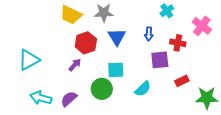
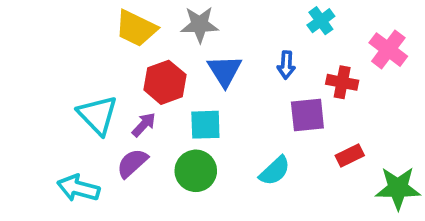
cyan triangle: (29, 60) -> (98, 115), moved, turned -45
cyan square: (116, 70) -> (205, 125), moved
purple semicircle: (69, 99) -> (132, 163), moved

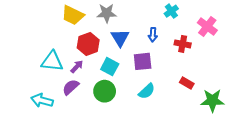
cyan triangle: (98, 115) -> (52, 61), turned -40
purple square: (307, 115) -> (143, 61), moved
cyan square: (205, 125) -> (110, 67), turned 30
red rectangle: (350, 155) -> (187, 83), turned 56

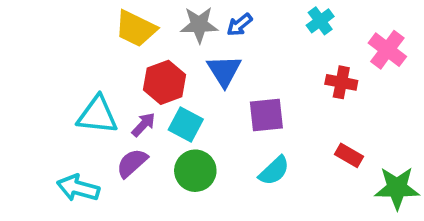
blue arrow: (153, 35) -> (239, 25), moved, turned 48
cyan square: (110, 67) -> (186, 125), moved

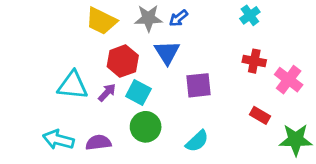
cyan cross: (320, 21) -> (250, 15), moved
pink cross: (387, 50) -> (289, 80), moved
purple semicircle: (132, 163) -> (98, 143), moved, turned 35
cyan semicircle: (274, 171) -> (197, 141), moved

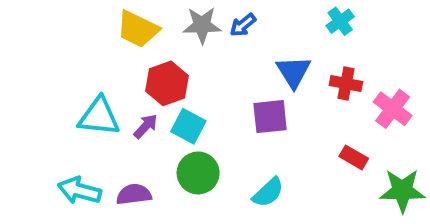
blue triangle: (167, 52) -> (293, 72), moved

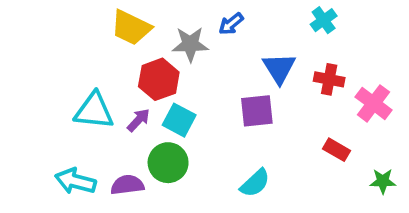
gray star: (202, 25) -> (190, 44), moved
green circle: (198, 173) -> (168, 163), moved
green star: (402, 190) -> (383, 181), size x0.6

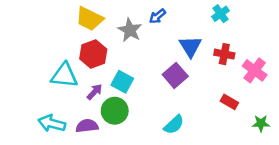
gray star: (190, 44) -> (130, 30), turned 30
red hexagon: (159, 79) -> (93, 54), moved
purple square: (257, 111) -> (175, 75), turned -35
purple arrow: (138, 120) -> (95, 92), moved

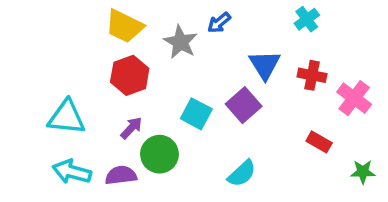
cyan triangle: (64, 75) -> (67, 117), moved
cyan square: (122, 82) -> (196, 114), moved

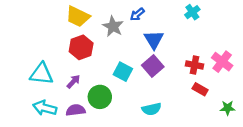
blue triangle: (265, 65) -> (154, 40), moved
red cross: (312, 75) -> (195, 65), moved
purple arrow: (131, 128) -> (73, 81), moved
cyan semicircle: (242, 173) -> (152, 109), turned 30

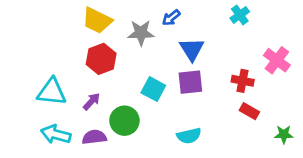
gray star: (113, 26) -> (141, 33), turned -30
pink cross: (222, 62) -> (277, 60), moved
purple square: (153, 66) -> (190, 82), turned 35

